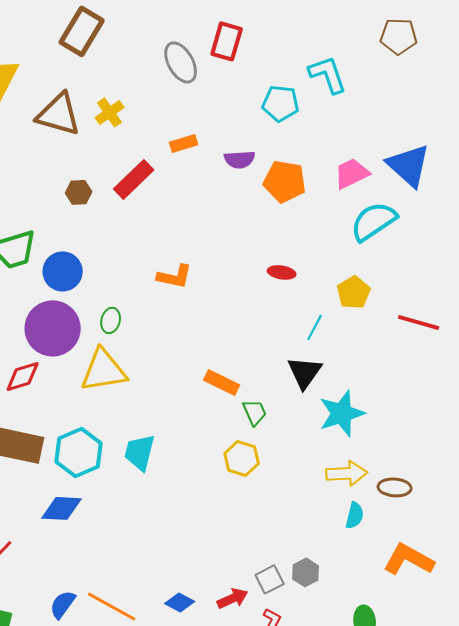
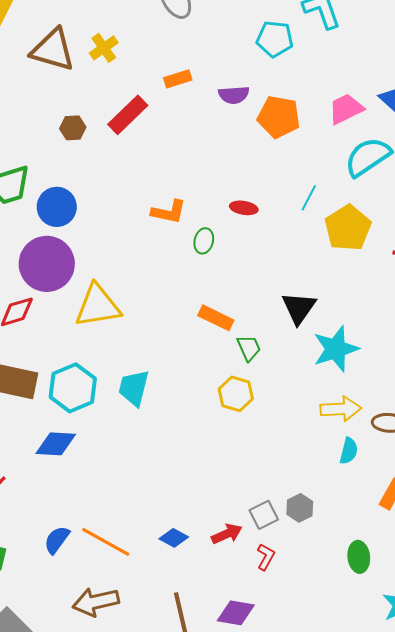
red ellipse: (282, 272) -> (244, 208), moved
yellow pentagon: (354, 292) -> (348, 228), size x1.4
green ellipse: (111, 320) -> (204, 241), moved
cyan line: (315, 327) -> (309, 198), moved

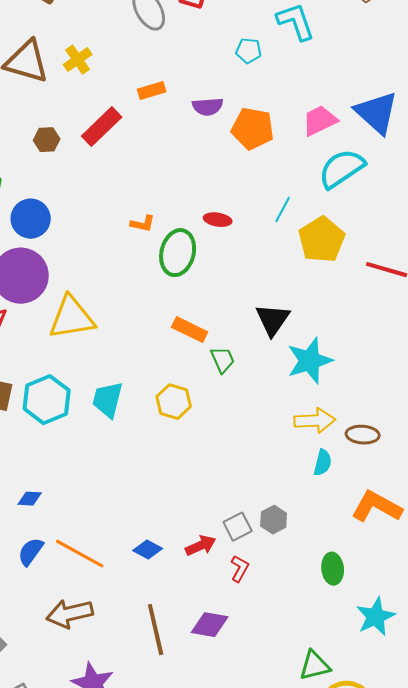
cyan pentagon: (275, 39) -> (249, 51), size x0.7
orange L-shape: (169, 212) -> (143, 224), size x0.7
green ellipse: (204, 241) -> (178, 253), size x1.8
yellow hexagon: (236, 394) -> (174, 402), moved
blue diamond: (56, 444) -> (30, 499), moved, size x0.6

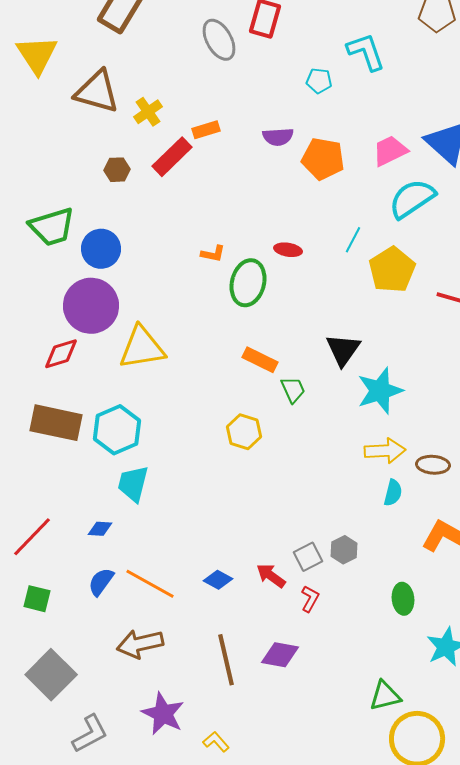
yellow cross: (78, 60) -> (148, 112), moved
orange rectangle: (152, 91) -> (206, 130), moved
cyan trapezoid: (108, 400) -> (133, 484), moved
red arrow: (201, 546) -> (271, 576), turned -120

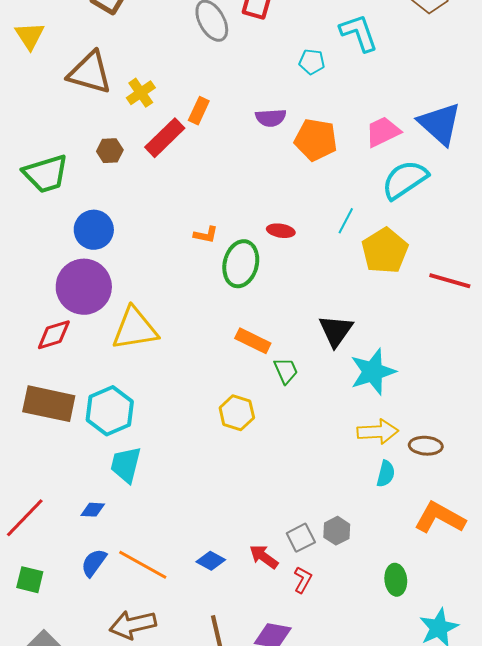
yellow triangle: (37, 55) -> (30, 36), size x0.7
orange rectangle: (206, 130) -> (199, 111), turned -48
green trapezoid: (52, 227) -> (46, 174), moved

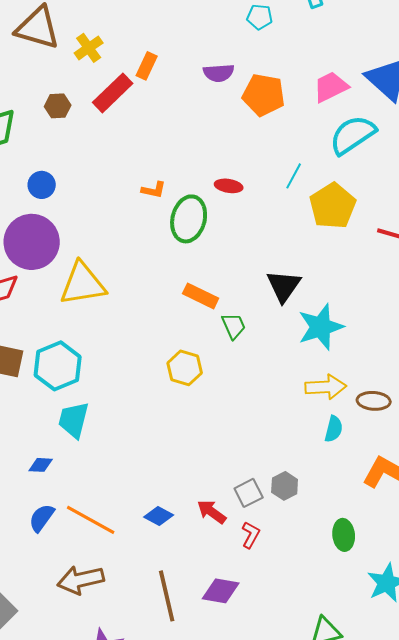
blue circle: (94, 230) -> (42, 185), size x0.7

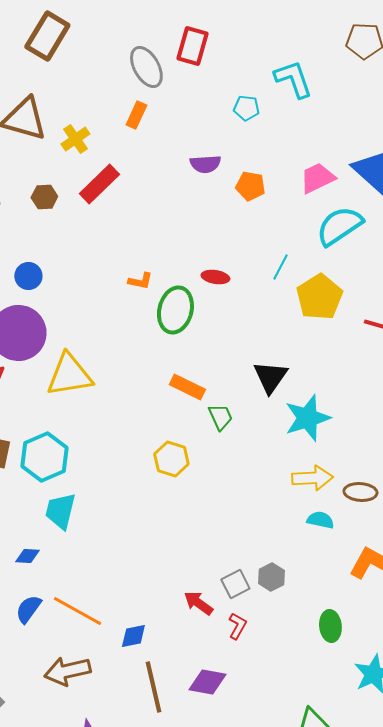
orange rectangle: (147, 66) -> (136, 115), moved
orange pentagon: (264, 95) -> (250, 186), size x0.7
cyan semicircle: (334, 429) -> (320, 520), turned -92
blue diamond: (159, 516) -> (133, 636), moved, turned -40

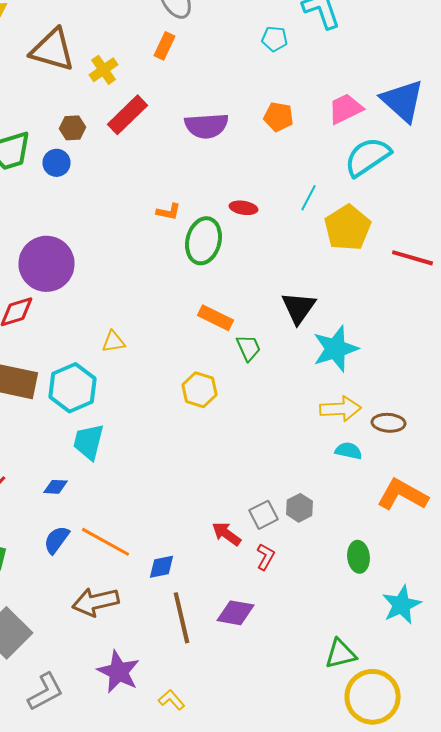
purple semicircle: (205, 164) -> (206, 126), moved, size x1.4
blue circle: (28, 276) -> (56, 163), moved
yellow triangle: (69, 375) -> (114, 342), moved, size x0.5

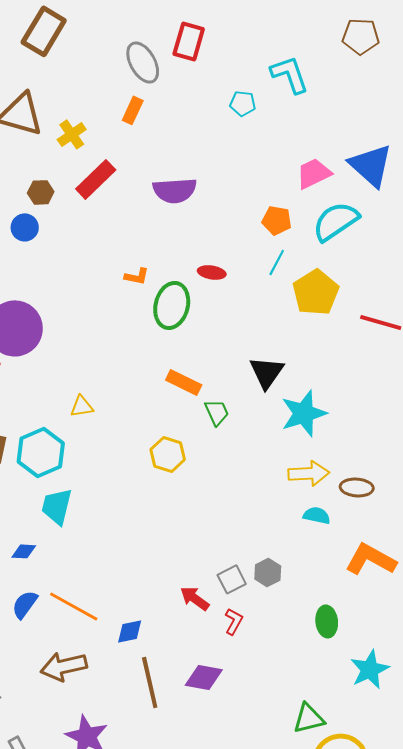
orange pentagon: (278, 117) -> (277, 220), moved

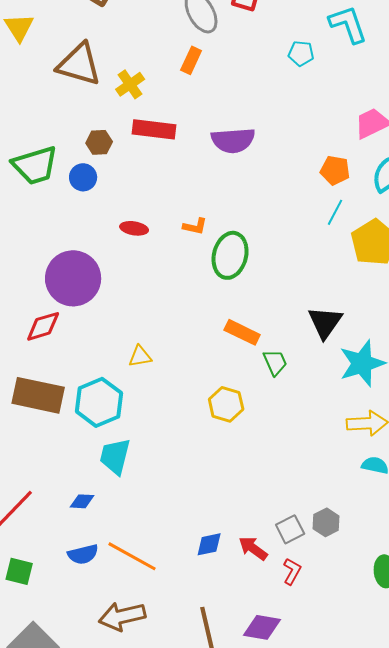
red rectangle: (96, 179) -> (154, 129), turned 51
red ellipse: (212, 272) -> (134, 228), moved
blue semicircle: (25, 604) -> (83, 554), turned -140
blue diamond: (130, 631) -> (209, 544), moved

